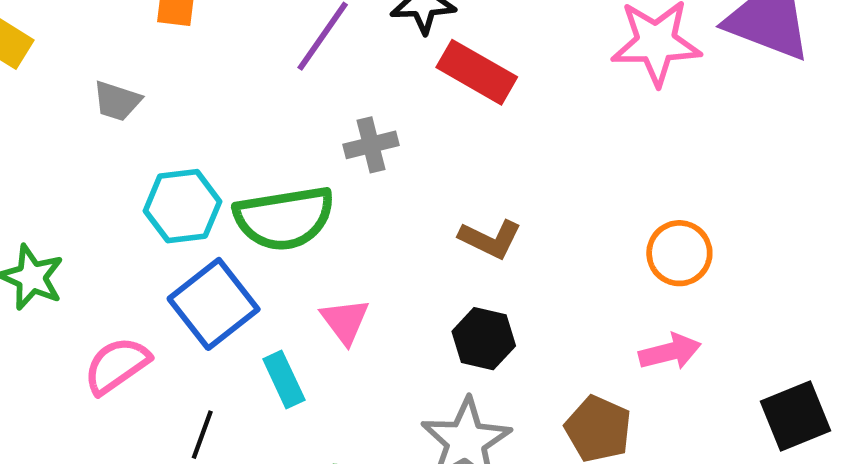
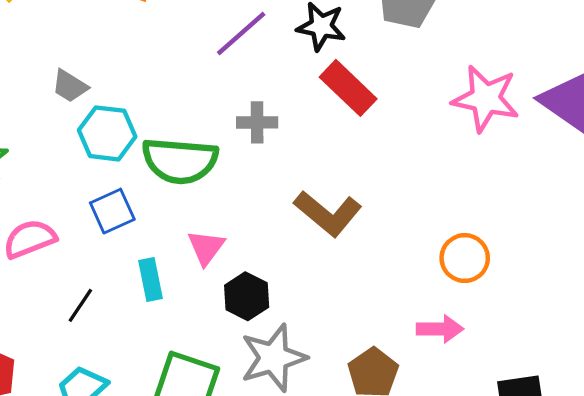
gray trapezoid: (117, 101) -> (70, 86), moved
brown L-shape: (490, 239) -> (328, 213), size x1.4
blue square: (214, 304) -> (112, 211), size x0.7
black hexagon: (484, 339) -> (247, 296), moved

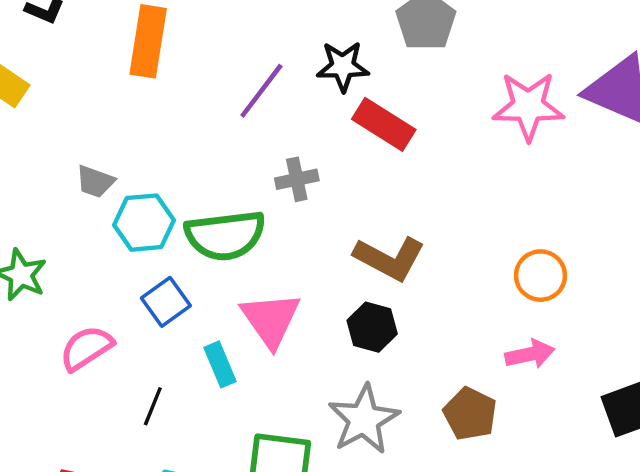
pink triangle: (206, 247) -> (271, 320), size x1.5
black hexagon: (247, 296) -> (372, 327), moved

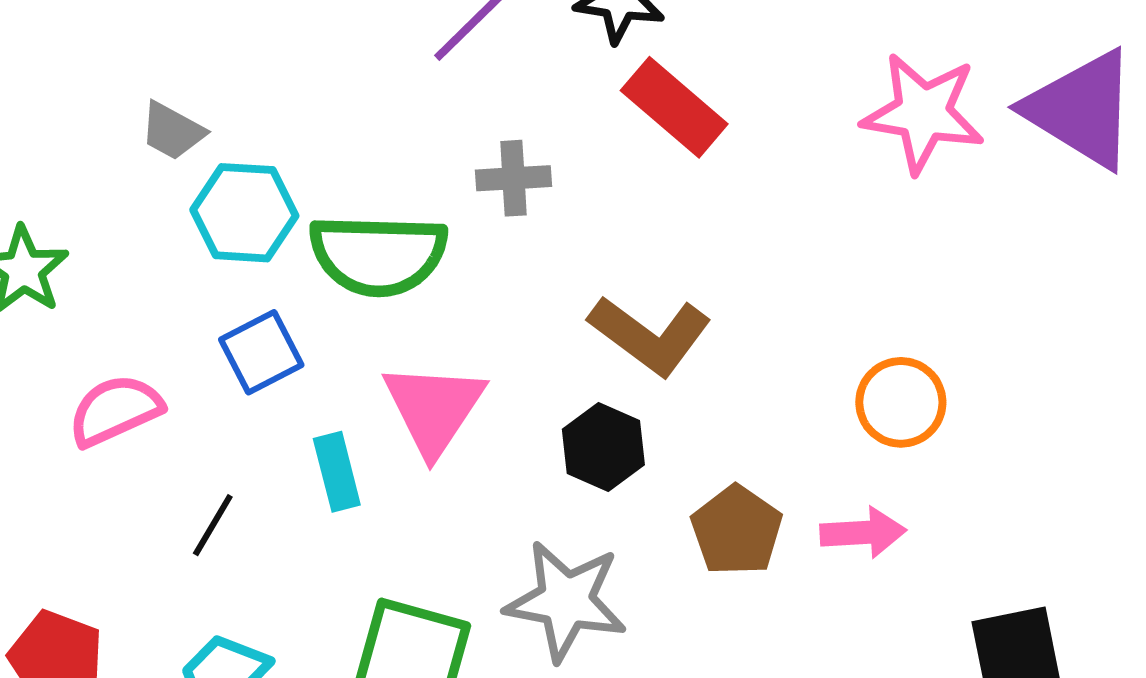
brown pentagon: (470, 414) -> (737, 530), moved
gray star: (364, 419) -> (566, 601), turned 30

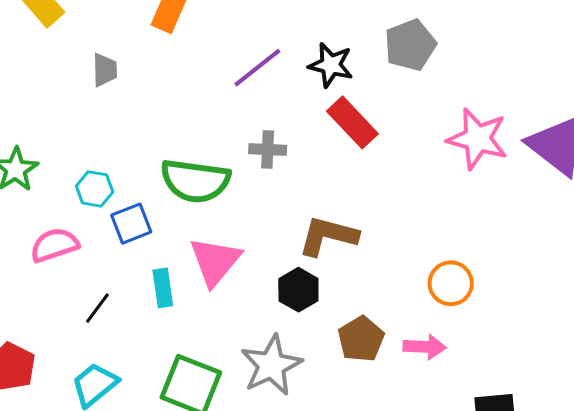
gray trapezoid: (172, 131) -> (105, 70), moved, turned -126
cyan hexagon: (244, 213) -> (95, 189), moved, size x0.7
brown L-shape: (650, 335) -> (328, 236), turned 152
gray star: (566, 601) -> (271, 365), turned 30

